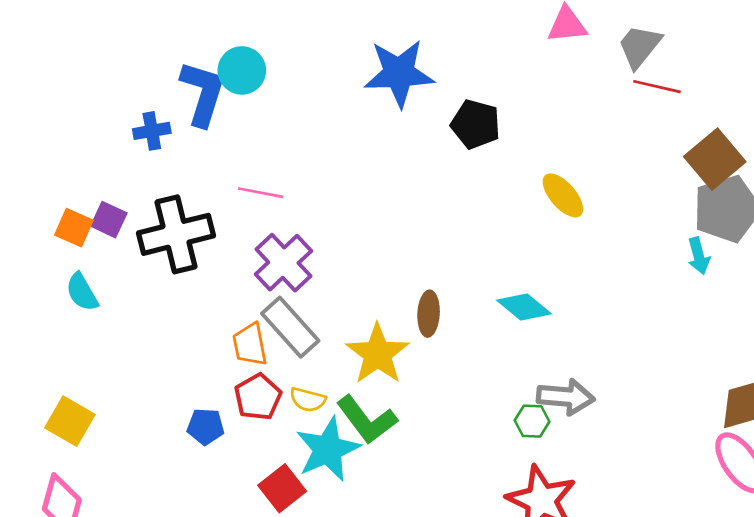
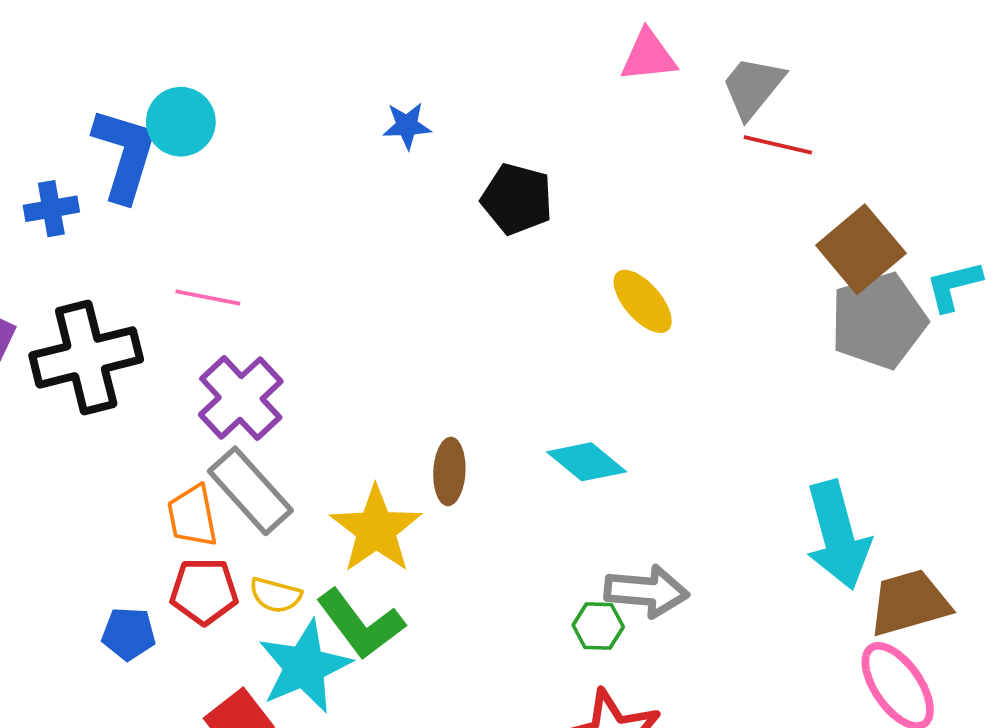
blue star: (399, 73) -> (407, 126), size x0.5
cyan arrow: (699, 256) -> (838, 535), moved, size x2.0
red pentagon: (258, 397) -> (204, 591), turned 30

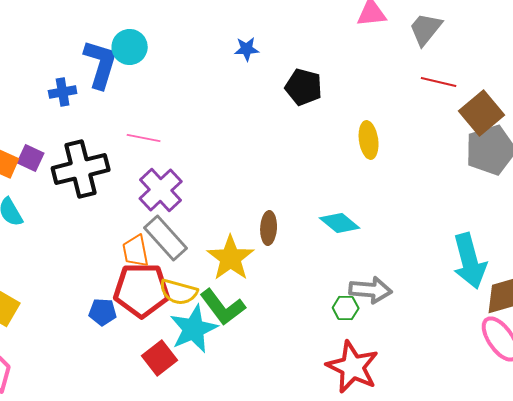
red line: (778, 145) -> (439, 82), moved
yellow ellipse: (643, 301) -> (369, 140), turned 33
red pentagon: (204, 591) -> (142, 290), size x1.6
yellow semicircle: (275, 595) -> (179, 292), size x1.4

